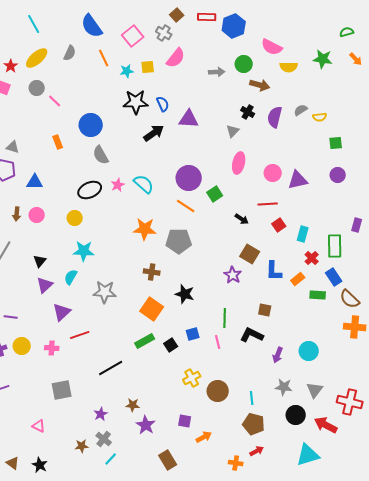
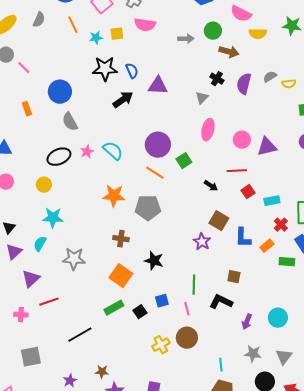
pink semicircle: (176, 58) -> (145, 25), turned 60
cyan rectangle: (303, 234) -> (272, 201), turned 63
brown circle: (218, 391) -> (187, 338), moved

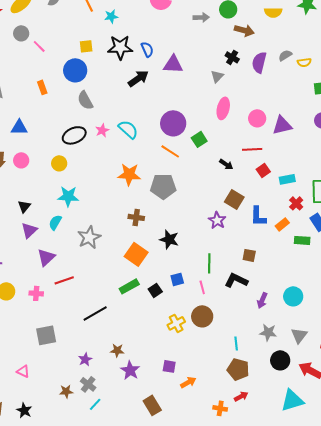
yellow square: (117, 34) -> (86, 46), moved
gray star: (74, 259) -> (89, 237), turned -30

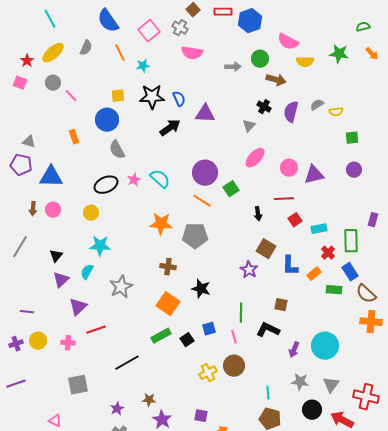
pink ellipse: (223, 108) -> (255, 158), turned 30
blue triangle: (19, 127) -> (51, 177), size x1.4
black arrow: (226, 164) -> (258, 214), turned 48
cyan circle: (293, 296) -> (325, 346), size x1.4

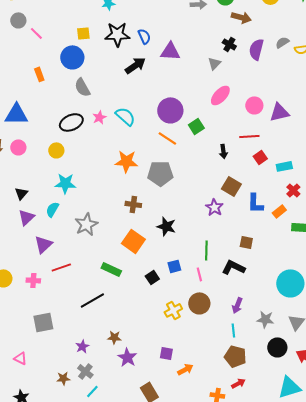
green rectangle: (161, 336) -> (111, 269), moved, turned 54
purple arrow: (294, 350) -> (237, 305), moved

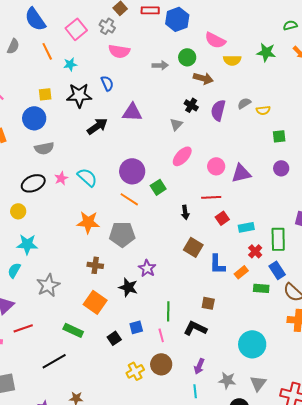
blue semicircle: (144, 36) -> (107, 83), moved
gray semicircle: (82, 87) -> (44, 148), turned -72
purple star: (214, 207) -> (147, 268), moved

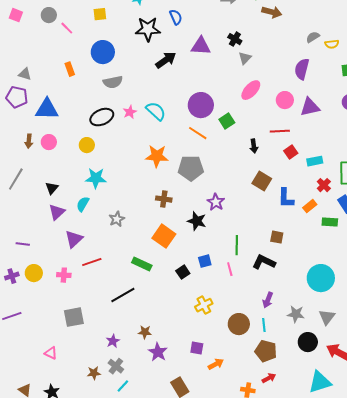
yellow square: (45, 94) -> (100, 14), moved
black cross: (191, 105) -> (235, 39), moved
purple semicircle: (218, 110) -> (302, 69), moved
gray star: (48, 285) -> (117, 219), size x0.7
brown circle: (161, 364) -> (239, 324), moved

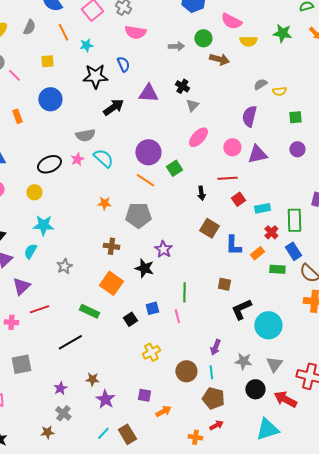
gray semicircle: (113, 82) -> (85, 135), moved
orange star: (157, 156) -> (104, 203), size x0.6
black L-shape: (264, 262) -> (241, 309), moved, turned -50
brown star: (94, 373) -> (47, 432), moved
cyan line: (123, 386) -> (103, 433), moved

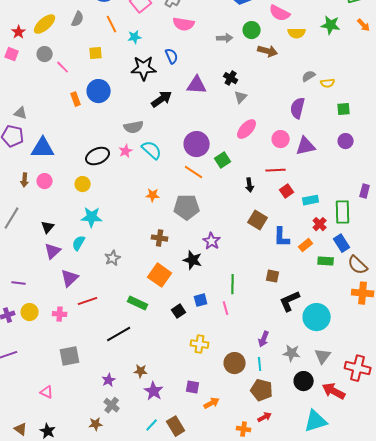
orange rectangle: (17, 116) -> (76, 99), moved
yellow cross: (151, 352) -> (200, 344), turned 36

